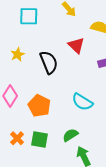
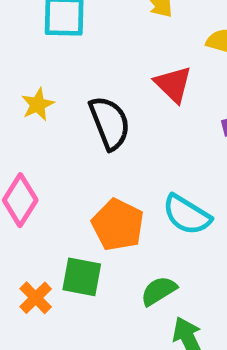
orange pentagon: (39, 106) -> (118, 225), moved
green square: (39, 139) -> (82, 277), moved

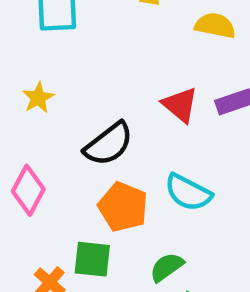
red triangle: (173, 84) -> (180, 105), moved
black semicircle: (110, 123) -> (109, 144), moved, turned 78

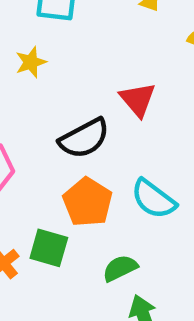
yellow star: (38, 98) -> (31, 62), moved
red triangle: (180, 105) -> (138, 99), moved

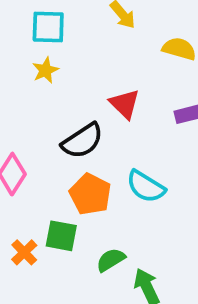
yellow star: (31, 62) -> (45, 70), moved
green semicircle: (120, 268) -> (111, 260), moved

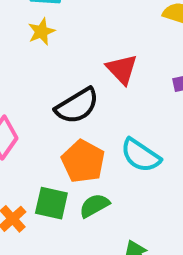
green semicircle: (111, 260) -> (94, 206), moved

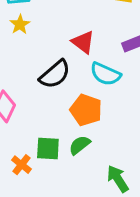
cyan semicircle: (141, 155) -> (105, 74), moved
orange pentagon: (83, 161) -> (86, 110), moved

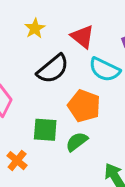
yellow star: (20, 24) -> (35, 28), moved
green square: (48, 148) -> (45, 130), moved

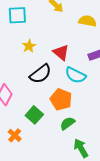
green square: (45, 130) -> (34, 115), turned 36
green semicircle: (77, 142) -> (67, 123), moved

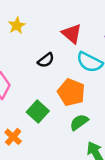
yellow star: (29, 46) -> (17, 26), moved
black semicircle: (40, 74) -> (46, 60), size x0.6

